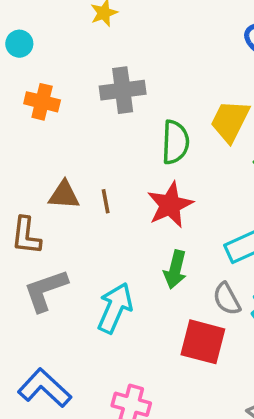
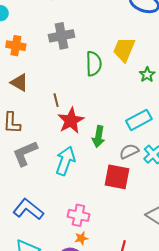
brown triangle: (64, 195) -> (19, 83), moved, turned 30
red star: (170, 205) -> (71, 121), moved
gray semicircle: (227, 299) -> (129, 151), turned 96

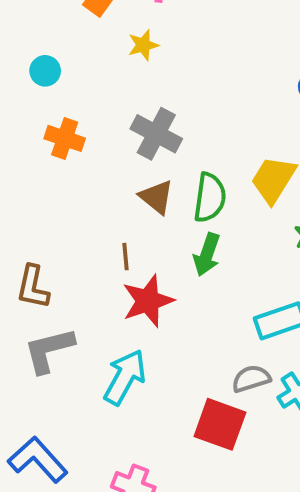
gray cross: (62, 36) -> (156, 134), turned 30
brown triangle: (19, 83) -> (156, 197), moved
green arrow: (98, 137) -> (207, 255), moved

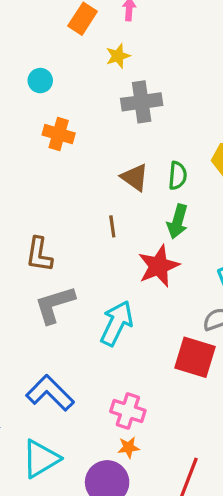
gray cross: (156, 134) -> (142, 102), moved, turned -33
green semicircle: (210, 198) -> (178, 176), size x0.7
red star: (148, 301) -> (159, 266), moved

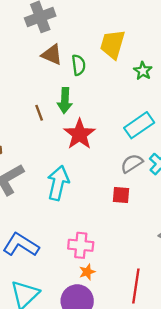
brown triangle: (135, 177) -> (52, 55), moved
green arrow: (178, 221) -> (65, 101), moved
red square: (195, 357) -> (121, 195), size x0.6

